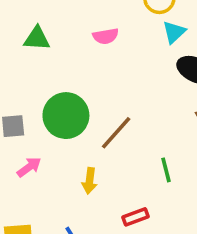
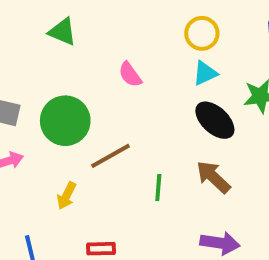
pink semicircle: (106, 36) -> (130, 74), moved, turned 45
green line: (166, 170) -> (158, 187), moved

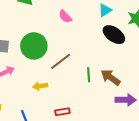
brown arrow: (213, 177) -> (111, 77), moved
yellow arrow: (66, 196) -> (40, 86), turned 64

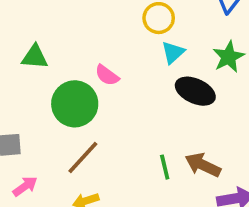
green circle: (34, 46) -> (75, 104), moved
brown line: (61, 61) -> (83, 157), moved

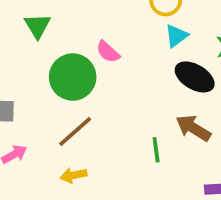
green triangle: (35, 57) -> (38, 26), turned 48
brown arrow: (203, 165) -> (193, 128), moved

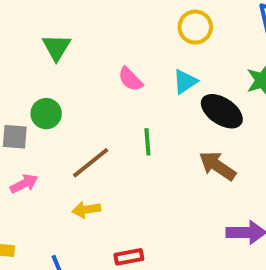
cyan triangle: (176, 36) -> (185, 82), moved
green circle: (73, 77) -> (46, 114), moved, size x0.6
green line: (156, 150) -> (147, 142), moved

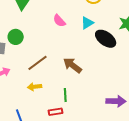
green line: (147, 142) -> (65, 95), moved
brown arrow: (217, 166) -> (72, 65), moved

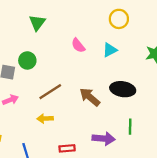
black ellipse: (106, 39) -> (123, 89), moved, turned -30
green line: (65, 95) -> (130, 127), moved
purple arrow: (116, 101) -> (104, 139), moved

